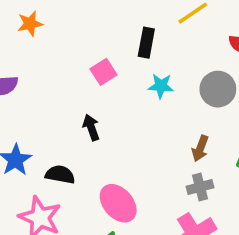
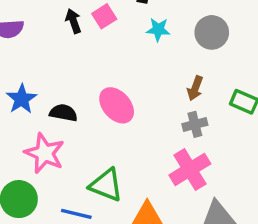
black arrow: (91, 127) -> (73, 21), moved
pink ellipse: (118, 203) -> (117, 105), moved

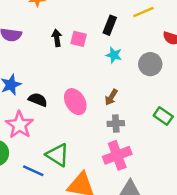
pink square: (104, 16) -> (79, 39), turned 35
brown arrow: (195, 88) -> (111, 97), moved
gray cross: (195, 124) -> (116, 123), moved

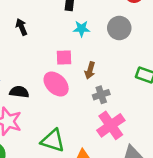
pink square: (79, 39) -> (64, 57), moved

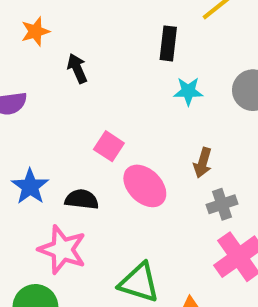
black arrow: (22, 27) -> (77, 68), moved
pink square: (64, 57) -> (109, 146), moved, turned 35

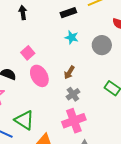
black rectangle: (168, 43) -> (68, 13), turned 49
gray cross: (222, 204) -> (73, 94), turned -32

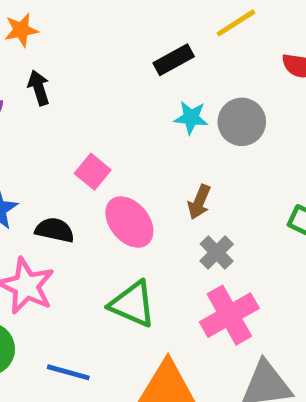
black arrow: (23, 13) -> (39, 88), moved
gray circle: (102, 45) -> (242, 122), moved
green triangle: (24, 120) -> (133, 304), moved

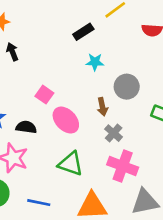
gray circle: (242, 122) -> (127, 87), moved
brown arrow: (199, 202) -> (102, 107), turned -30
pink cross: (229, 315) -> (123, 166), turned -36

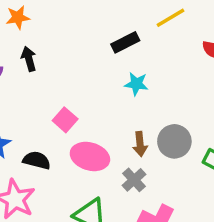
gray circle: (127, 87) -> (174, 141), moved
pink ellipse: (66, 120) -> (90, 156), turned -36
gray cross: (114, 133) -> (134, 180), moved

